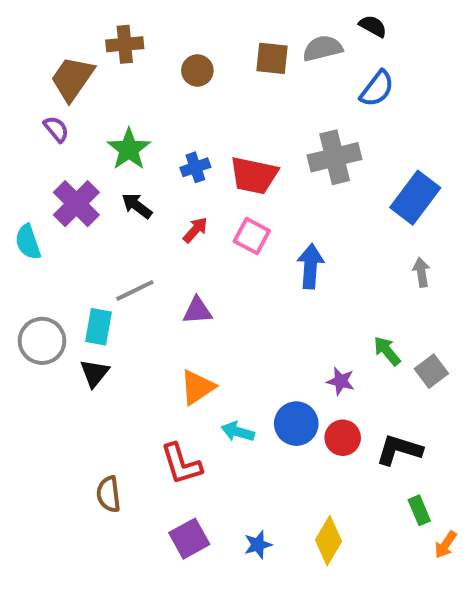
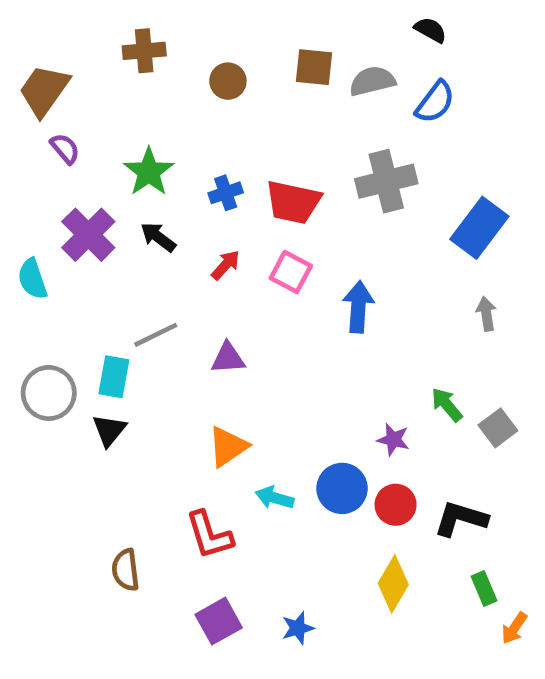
gray semicircle: (322, 48) -> (372, 81), moved
brown trapezoid: (72, 79) -> (44, 90), moved
yellow diamond: (329, 541) -> (393, 584), moved

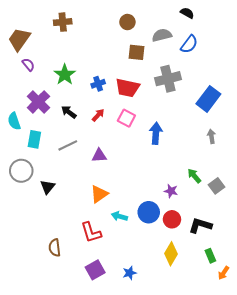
brown square: (314, 67) -> (137, 52), moved
brown circle: (228, 81) -> (127, 22), moved
black arrow: (158, 237) -> (69, 112), moved
cyan rectangle: (114, 377) -> (34, 139), moved

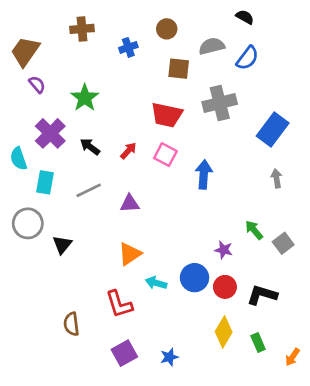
blue cross: (98, 84) -> (128, 47), moved
green rectangle: (210, 256) -> (258, 342), moved

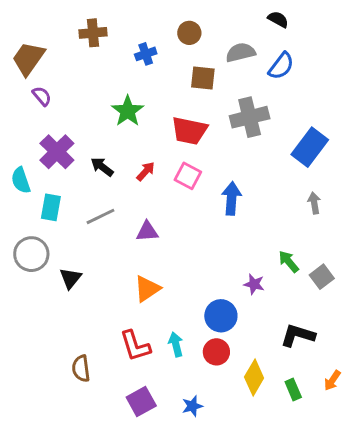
green star: (85, 98) -> (128, 111), moved
cyan arrow: (156, 283) -> (176, 344), moved, turned 60
red circle: (225, 287) -> (216, 352), moved
orange arrow: (292, 357) -> (332, 380), moved

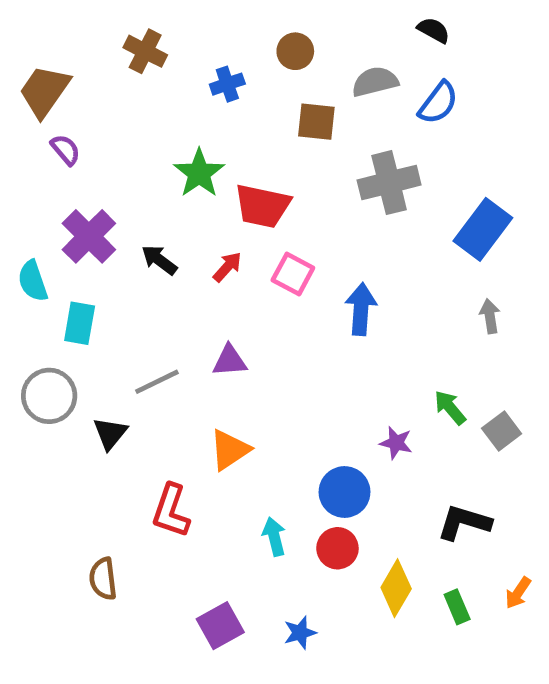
brown cross: (93, 33) -> (145, 51), turned 32
red trapezoid: (189, 131) -> (262, 206), moved
gray line: (101, 216) -> (157, 382), moved
red L-shape: (135, 346) -> (171, 511), moved, turned 36
brown semicircle: (81, 368) -> (103, 579), moved

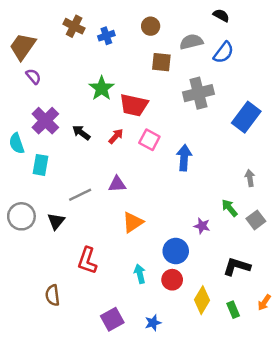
blue cross: (227, 84) -> (106, 36), moved
gray arrow: (490, 316) -> (250, 178), moved
gray circle: (49, 396) -> (21, 216), moved
orange triangle: (230, 450) -> (133, 222), moved

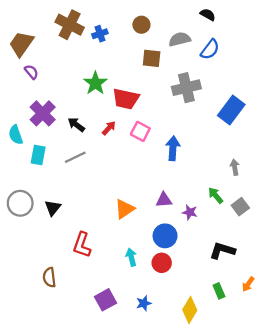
brown cross: (74, 26) -> (70, 25), size x1.4
purple triangle: (117, 184) -> (164, 200), moved
gray line: (80, 195) -> (75, 157), moved
yellow diamond: (202, 300) -> (190, 310), moved

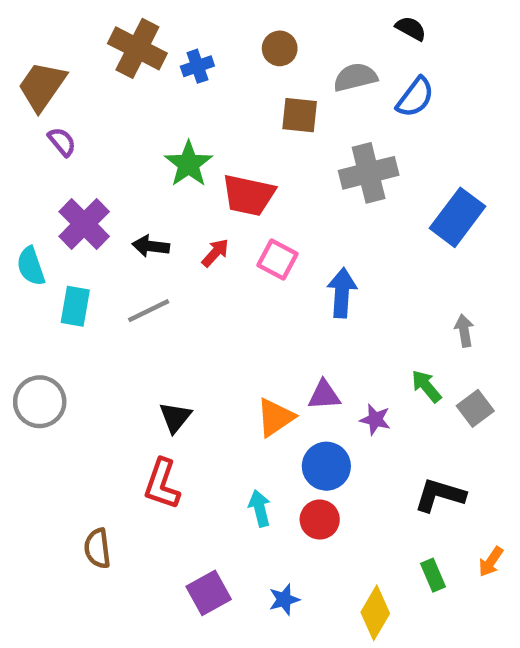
black arrow: (76, 125) -> (151, 246), turned -30
black triangle: (53, 208) -> (175, 417), moved
orange triangle: (125, 209) -> (275, 417), moved

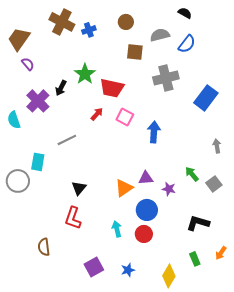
black arrow: (151, 246) -> (61, 88), moved, turned -70
cyan rectangle: (75, 306) -> (38, 162), moved
gray arrow: (464, 331) -> (217, 146), moved

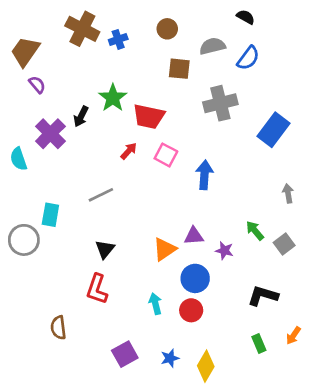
gray line: (67, 140) -> (101, 195), moved
yellow diamond: (169, 276) -> (206, 366), moved

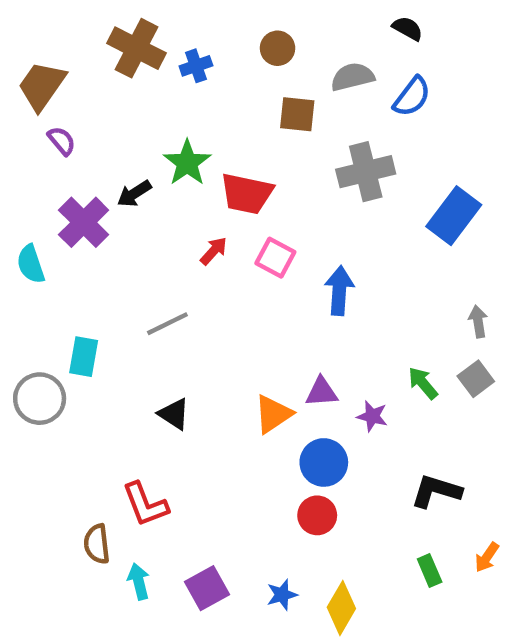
black arrow: (81, 116) -> (134, 194), turned 30
gray square: (284, 244) -> (476, 379), moved
black triangle: (105, 249) -> (174, 414), turned -36
red L-shape: (97, 289) -> (145, 504), moved, turned -40
cyan arrow: (155, 304) -> (139, 581), moved

